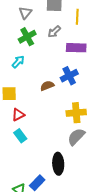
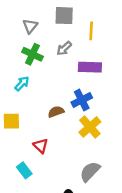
green cross: (27, 37) -> (32, 54), turned -36
yellow cross: (76, 113) -> (90, 127), moved, turned -36
red triangle: (18, 115) -> (41, 146), moved, turned -48

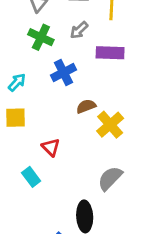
cyan arrow: (22, 84) -> (17, 82), moved
blue cross: (82, 100) -> (63, 72), moved
brown semicircle: (56, 112) -> (86, 106), moved

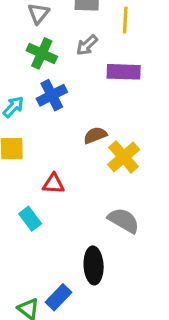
blue cross: (63, 72) -> (52, 95), moved
red triangle: (51, 147) -> (53, 184), turned -42
gray semicircle: (110, 178) -> (124, 220), turned 76

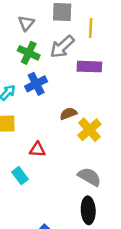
gray arrow: (87, 45) -> (62, 47), size x1.5
black ellipse: (94, 265) -> (88, 210), moved

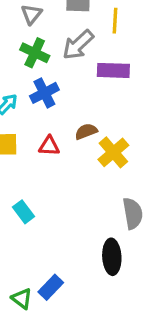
red triangle: (37, 150) -> (49, 146), moved
gray semicircle: (89, 177) -> (133, 213), moved, turned 50

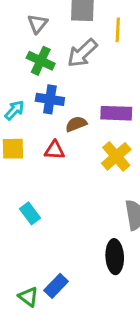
purple rectangle: (113, 70) -> (116, 113), moved
blue cross: (44, 93) -> (50, 99), turned 36
brown semicircle: (86, 131) -> (76, 124), moved

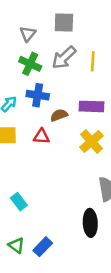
yellow line: (118, 30) -> (93, 61), moved
cyan rectangle: (30, 213) -> (19, 202), moved
green triangle: (28, 297) -> (16, 245), moved

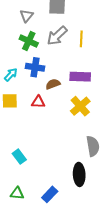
green triangle: (16, 245) -> (17, 193), turned -32
blue rectangle: (43, 247) -> (50, 194), moved

